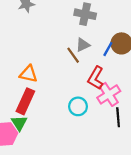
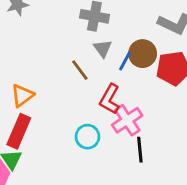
gray triangle: (83, 45) -> (103, 48), moved, turned -40
orange triangle: (29, 74) -> (22, 95), turned -48

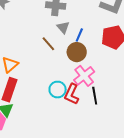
brown circle: (143, 54) -> (77, 52), moved
red L-shape: (110, 99) -> (72, 94), moved

